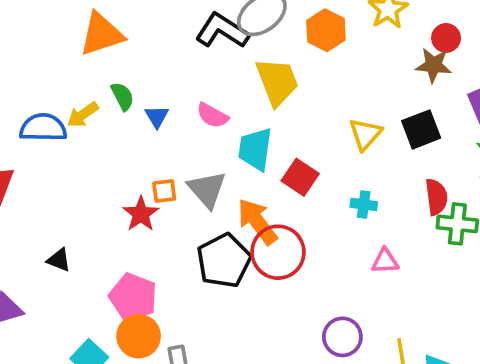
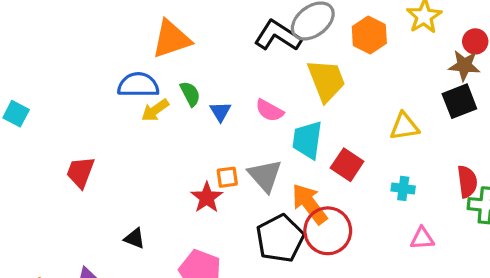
blue semicircle: (43, 128) -> (138, 85), moved
black square: (421, 129) -> (459, 101), moved
yellow triangle: (365, 134) -> (404, 126), turned 40

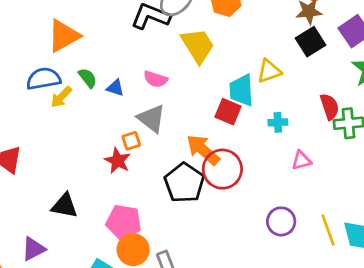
blue triangle: (220, 112) -> (115, 88), turned -30
cyan trapezoid: (307, 140) -> (241, 90), moved
gray triangle: (265, 176) -> (152, 118), moved
black triangle: (135, 238) -> (65, 206), size x1.5

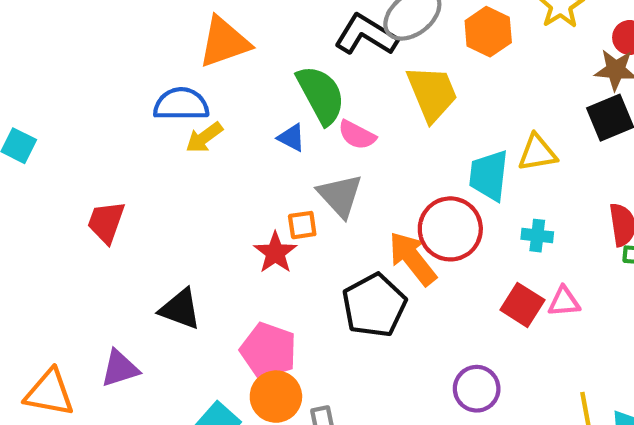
green semicircle: (88, 78) -> (321, 95), moved, size x1.8
red square: (228, 112) -> (522, 305), moved
red circle: (222, 169) -> (450, 229), moved
purple circle: (281, 221) -> (477, 389), moved

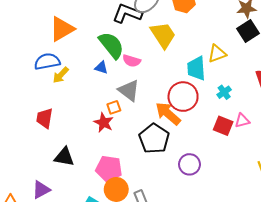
red trapezoid: (106, 222) -> (45, 118), moved
cyan cross: (537, 236) -> (224, 92), turned -32
purple circle: (477, 389) -> (189, 164), moved

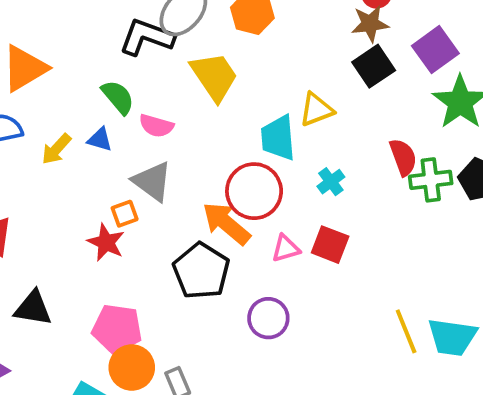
green semicircle: (111, 45) -> (118, 97), size x0.7
yellow arrow: (61, 75) -> (56, 149), moved
pink triangle: (242, 121) -> (286, 248), moved

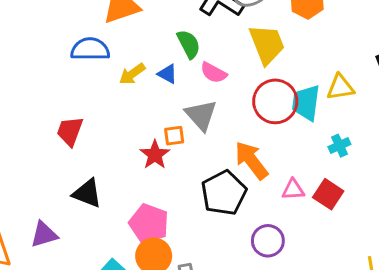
red circle: (254, 191) -> (275, 101), moved

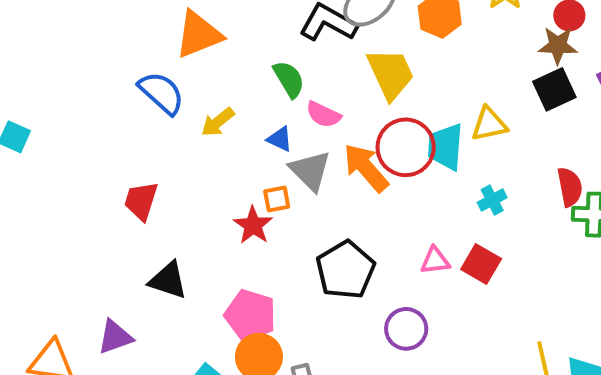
blue semicircle: (90, 49) -> (161, 93), turned 45
blue triangle: (167, 74) -> (280, 139), moved
orange arrow: (251, 160) -> (366, 168), moved

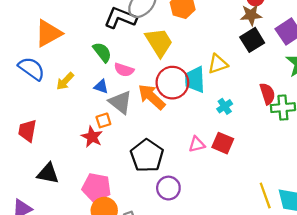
purple circle: (406, 329) -> (168, 188), moved

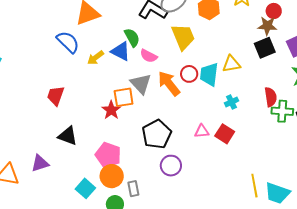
red circle: (172, 83) -> (189, 74), size x0.6
blue triangle: (101, 87) -> (121, 51), moved, size x1.5
orange square: (103, 120) -> (124, 97), size x1.5

